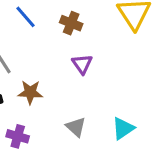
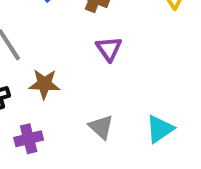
purple cross: (18, 136) -> (29, 139), turned -30

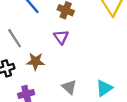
purple triangle: (109, 49) -> (61, 37), moved

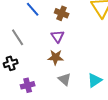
brown star: (35, 61) -> (56, 57), moved

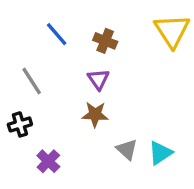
gray triangle: (65, 79) -> (127, 150), moved
purple cross: (28, 85) -> (48, 161), turned -32

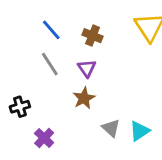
gray line: (32, 81) -> (50, 64), moved
brown star: (95, 114) -> (84, 98), turned -30

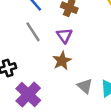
purple cross: (44, 138) -> (28, 94), size x1.5

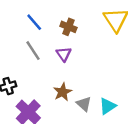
brown star: (62, 61) -> (63, 92), moved

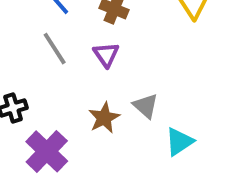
gray triangle: (84, 104) -> (146, 106), moved

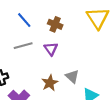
gray line: (55, 49) -> (23, 46), turned -72

